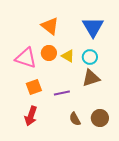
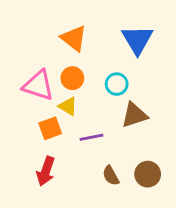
yellow triangle: (68, 56) -> (68, 106), moved
cyan circle: (90, 57) -> (117, 84), moved

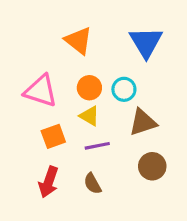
orange circle: (72, 78) -> (89, 88), moved
yellow triangle: (68, 106) -> (89, 116), moved
brown circle: (148, 174) -> (152, 166), moved
brown semicircle: (111, 176) -> (93, 184), moved

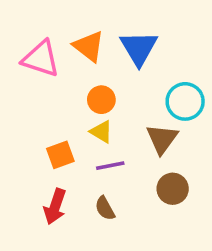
blue triangle: (146, 42) -> (139, 48), moved
cyan circle: (124, 89) -> (185, 101), moved, size x1.4
pink triangle: (41, 91) -> (41, 59), moved
brown triangle: (143, 122) -> (162, 139), turned -36

